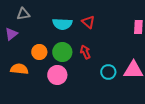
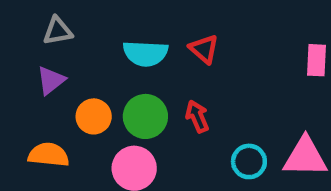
purple triangle: (11, 34) -> (51, 80), moved

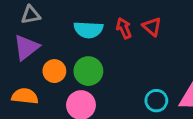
red triangle: (204, 49) -> (152, 27), moved
purple triangle: (51, 80) -> (26, 47), size x1.4
red arrow: (197, 116) -> (124, 28), moved

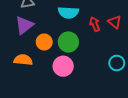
red triangle: (152, 27) -> (115, 22), moved
red arrow: (124, 28) -> (95, 24), moved

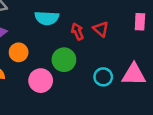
green circle: (68, 42) -> (64, 60), moved

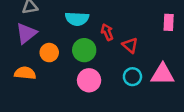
red triangle: (101, 29) -> (130, 45), moved
green circle: (64, 60) -> (84, 50), moved
pink circle: (41, 81) -> (89, 80), moved

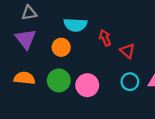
purple triangle: (26, 33) -> (26, 39), turned -30
green circle: (84, 50) -> (59, 80), moved
orange circle: (49, 53) -> (61, 47), moved

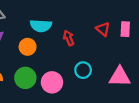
red triangle: (128, 51) -> (103, 29), moved
cyan circle: (130, 82) -> (83, 70), moved

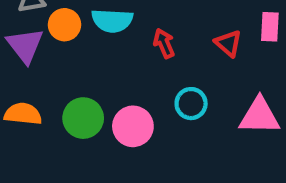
red triangle: (103, 29) -> (228, 43), moved
orange circle: (28, 47) -> (64, 25), moved

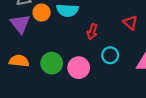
red arrow: (164, 43) -> (92, 32), moved, turned -140

